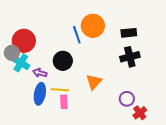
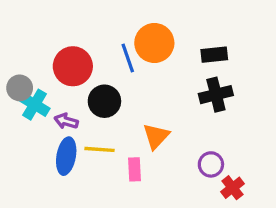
red circle: (24, 41) -> (73, 66), moved
pink rectangle: (64, 102) -> (134, 169), moved

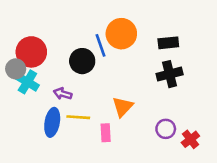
red circle: (73, 66) -> (31, 52), moved
black circle: (104, 101) -> (82, 61), moved
purple arrow: (66, 121) -> (63, 94), moved
red cross: (233, 188) -> (190, 139), moved

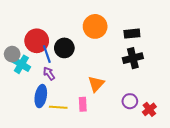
blue line: (100, 45) -> (47, 54), moved
red circle: (31, 52) -> (37, 41), moved
purple arrow: (63, 94) -> (49, 74), turned 40
yellow line: (78, 117) -> (58, 107), moved

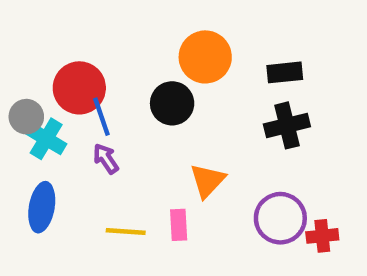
black circle: (64, 48) -> (172, 103), moved
blue ellipse: (41, 96) -> (42, 207), moved
purple circle: (130, 101) -> (280, 218), size x1.5
red cross: (149, 109) -> (322, 236), turned 32

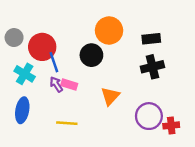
gray circle: (26, 117) -> (14, 38), moved
pink rectangle: (179, 225) -> (69, 84), moved, turned -70

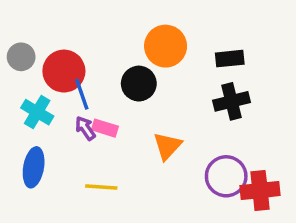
red cross: (171, 125) -> (260, 191), size x1.5

